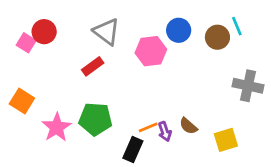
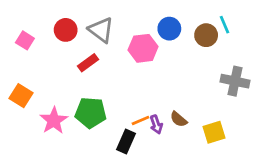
red circle: (44, 32) -> (66, 30), moved

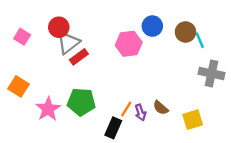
cyan line: (224, 25) -> (200, 40), moved
gray triangle: (101, 30) -> (68, 43), moved, turned 45
orange line: (140, 121) -> (126, 109), turned -35

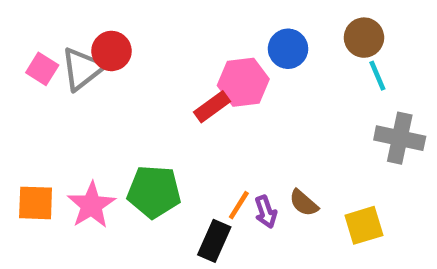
brown circle: (185, 32) -> (364, 38), moved
gray triangle: (68, 43) -> (82, 69), moved
red rectangle: (79, 57) -> (212, 107), moved
orange square: (19, 86) -> (36, 203), moved, turned -30

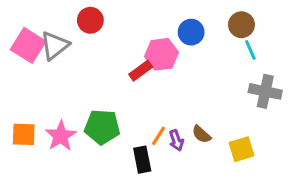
red circle: (111, 51) -> (90, 20), moved
pink square: (42, 69) -> (28, 45), size x1.6
black rectangle: (214, 241) -> (142, 160), turned -35

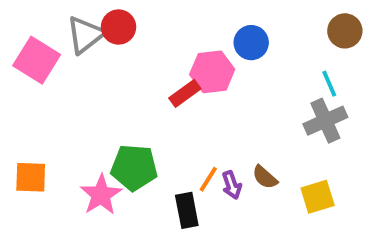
brown circle: (241, 25) -> (345, 31), moved
gray triangle: (55, 45) -> (85, 35), moved
cyan line: (250, 50) -> (329, 84), moved
gray cross: (265, 91) -> (325, 121), moved, turned -36
pink star: (61, 136) -> (101, 195), moved

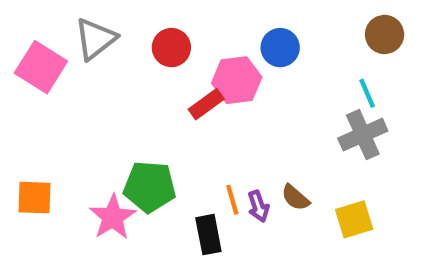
red circle: (119, 27) -> (171, 48), moved
orange line: (208, 179) -> (232, 200), turned -48

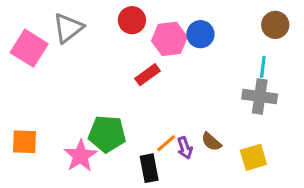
red circle: (171, 48) -> (132, 20), moved
pink hexagon: (237, 80) -> (169, 39), moved
cyan line: (367, 93) -> (263, 67), turned 30
gray cross: (363, 135) -> (260, 97), turned 32
orange line: (232, 200) -> (166, 143), turned 65

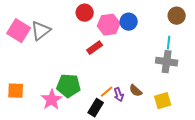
gray triangle: (68, 28) -> (41, 31), moved
black rectangle: (149, 168) -> (96, 108), turned 42

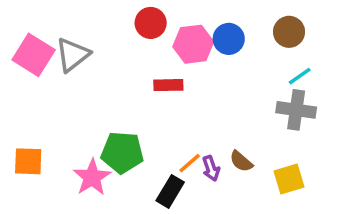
brown circle: (177, 16) -> (289, 32), moved
cyan line: (169, 43) -> (300, 76), turned 48
red rectangle: (95, 48) -> (168, 85), turned 35

